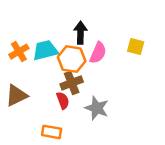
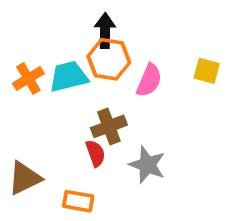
black arrow: (80, 33) -> (105, 31), moved
orange hexagon: (72, 59) -> (109, 59), moved
brown triangle: (16, 95) -> (25, 178), moved

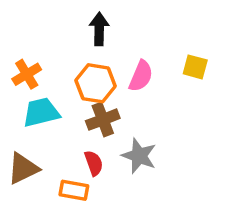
orange hexagon: (109, 59) -> (96, 83), moved
cyan trapezoid: (69, 77) -> (41, 112), moved
red semicircle: (95, 153) -> (94, 163), moved

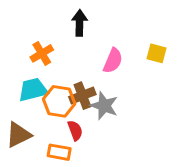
orange cross: (27, 74) -> (42, 53), moved
orange hexagon: (96, 83) -> (59, 101), moved
gray star: (139, 156) -> (104, 106), moved

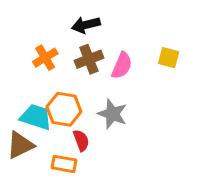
black arrow: (80, 23) -> (86, 25), turned -105
cyan trapezoid: (33, 90) -> (36, 117), moved, turned 32
brown cross: (82, 96) -> (89, 59), moved

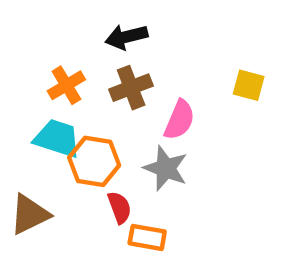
pink semicircle: (122, 65) -> (179, 120), moved
cyan trapezoid: (36, 117) -> (57, 138), moved
orange rectangle: (64, 164) -> (147, 237), moved

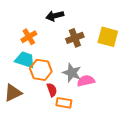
yellow square: (249, 85) -> (108, 37), size x1.5
brown cross: (131, 88) -> (75, 38), moved
pink semicircle: (179, 120) -> (86, 81), moved, turned -126

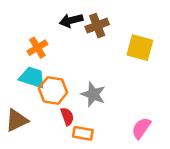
brown cross: (75, 38) -> (97, 26), moved
pink semicircle: (86, 81) -> (141, 128), moved, turned -42

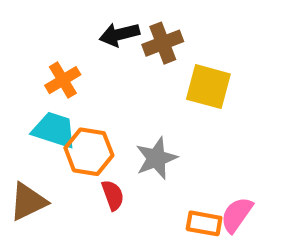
yellow square: (140, 48) -> (208, 87), moved
gray star: (93, 94) -> (156, 158), turned 30
orange rectangle: (83, 133) -> (204, 223), moved

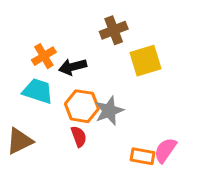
black arrow: (119, 34) -> (73, 67), moved
yellow square: (208, 87) -> (146, 61), turned -32
orange hexagon: (89, 152) -> (82, 106), moved

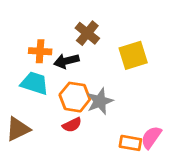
brown cross: (114, 30) -> (87, 33), moved, turned -30
orange cross: (44, 56) -> (40, 51), turned 35
red semicircle: (79, 137) -> (72, 125), turned 84

